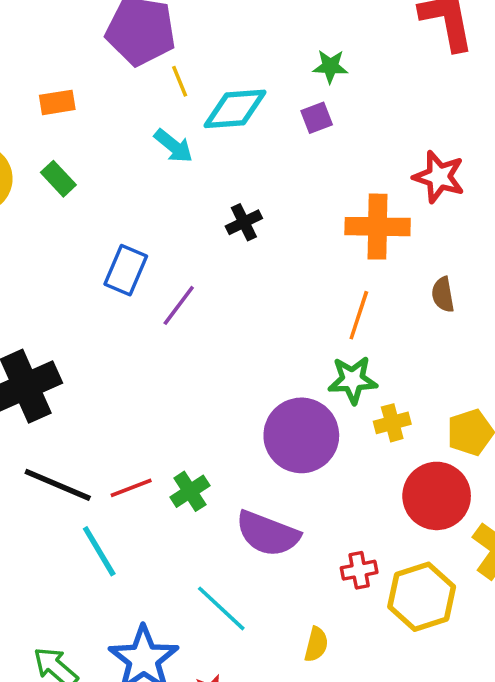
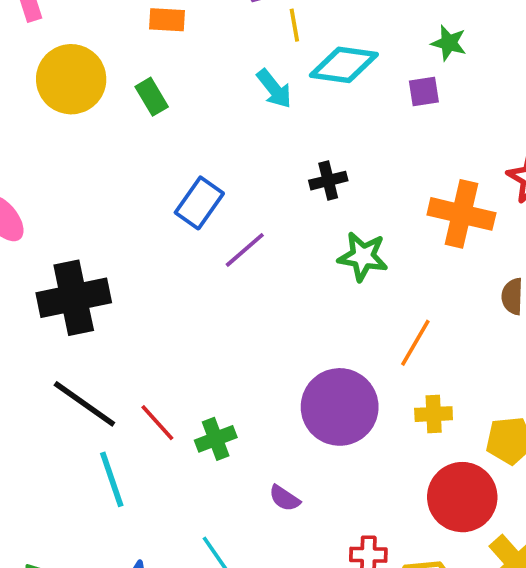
orange line: (359, 315) -> (415, 343), moved
green star: (353, 380) -> (363, 257), moved
red line: (131, 488) -> (157, 423), turned 57
purple semicircle: (268, 534) -> (285, 498), size x0.5

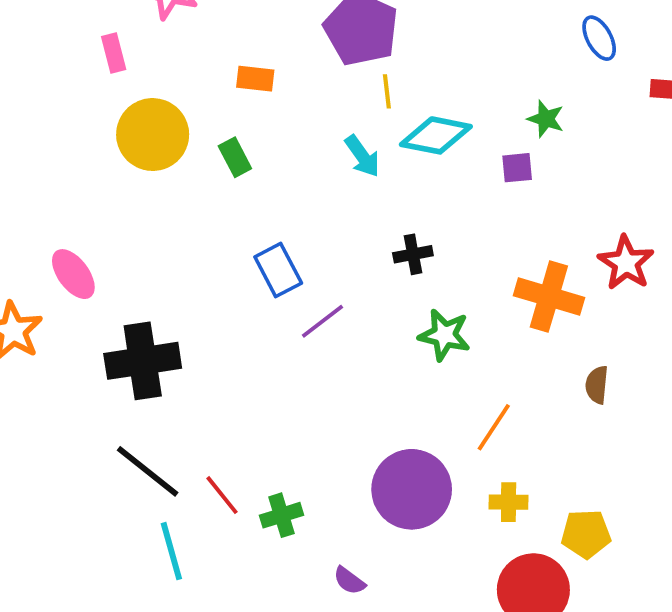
blue rectangle: (199, 203) -> (278, 270), turned -66

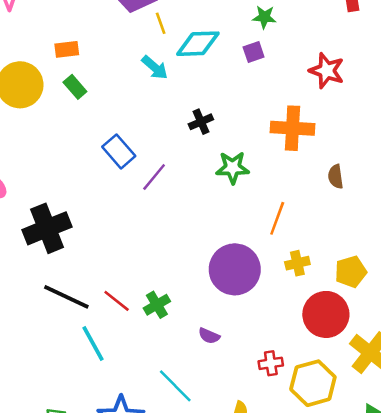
orange rectangle: (255, 79) -> (67, 49), moved
red star: (626, 263) -> (327, 71), moved

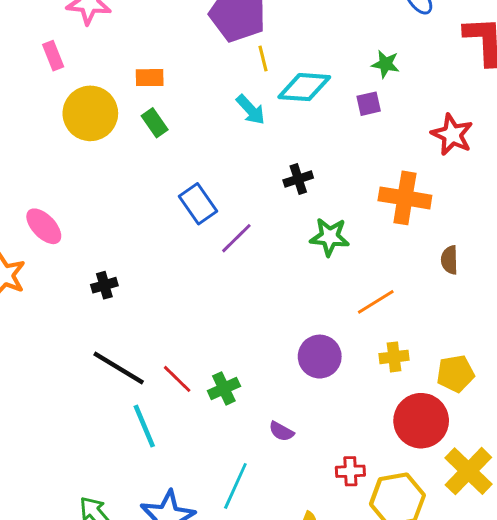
orange line: (277, 218) -> (376, 302), turned 32
black cross: (47, 228) -> (104, 285), size x0.5
purple circle: (235, 269) -> (320, 357), size x0.7
cyan line: (175, 386) -> (235, 486), turned 63

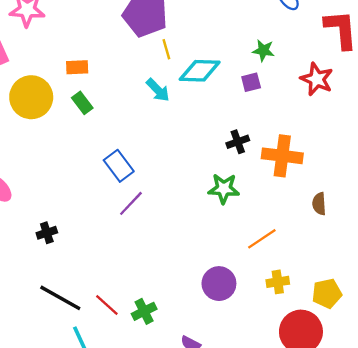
red star: (452, 135) -> (317, 79), moved
black cross: (298, 179) -> (238, 142), moved
purple line: (236, 238) -> (131, 203), moved

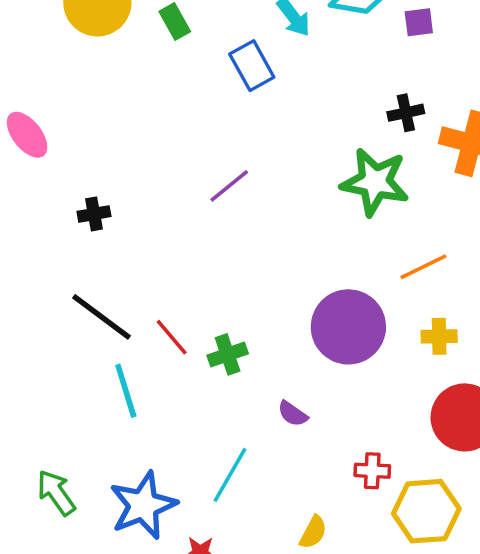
purple square: (251, 82) -> (419, 22), moved
blue rectangle: (119, 166) -> (252, 66), moved
green star: (224, 189) -> (375, 182), size x1.4
purple circle: (219, 284) -> (348, 327), size x1.4

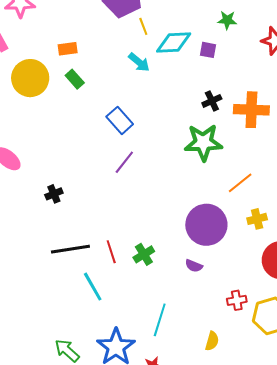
purple square: (419, 22) -> (208, 50), turned 30
blue rectangle: (252, 66) -> (120, 120), moved
black line: (101, 317) -> (70, 249), turned -33
red line: (172, 337) -> (111, 252), turned 35
purple semicircle: (293, 414) -> (194, 266), moved

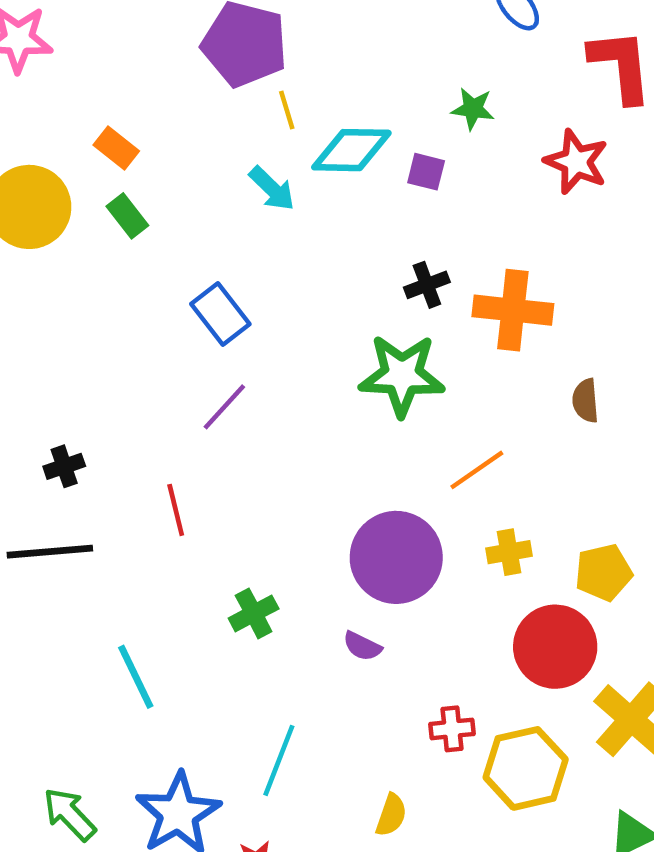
orange rectangle: (68, 49) -> (116, 148), turned 42
black line: (70, 249) -> (50, 552), moved
red line: (111, 252) -> (176, 510), moved

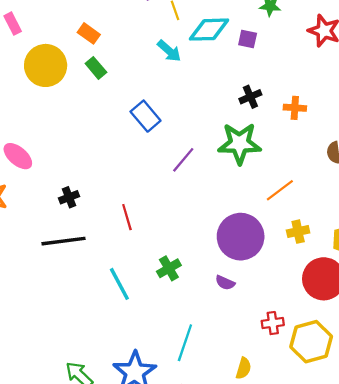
orange cross: (513, 310) -> (295, 108), size x0.6
purple line: (224, 407) -> (183, 160), moved
cyan line: (136, 677) -> (119, 284), moved

